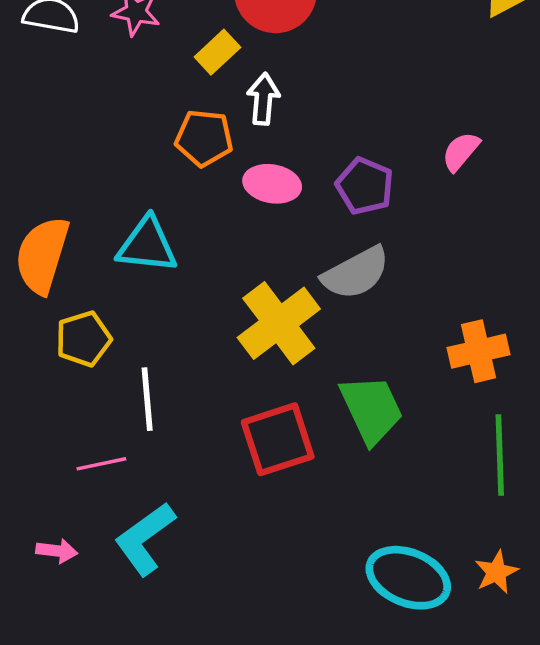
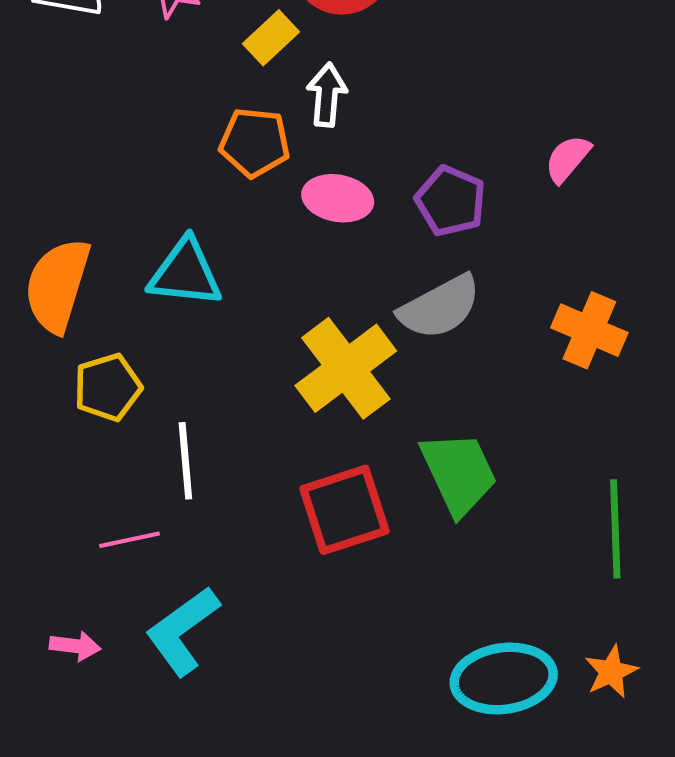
orange cross: (479, 351) -> (589, 330), moved, turned 36
cyan ellipse: (408, 578) -> (504, 679), turned -30

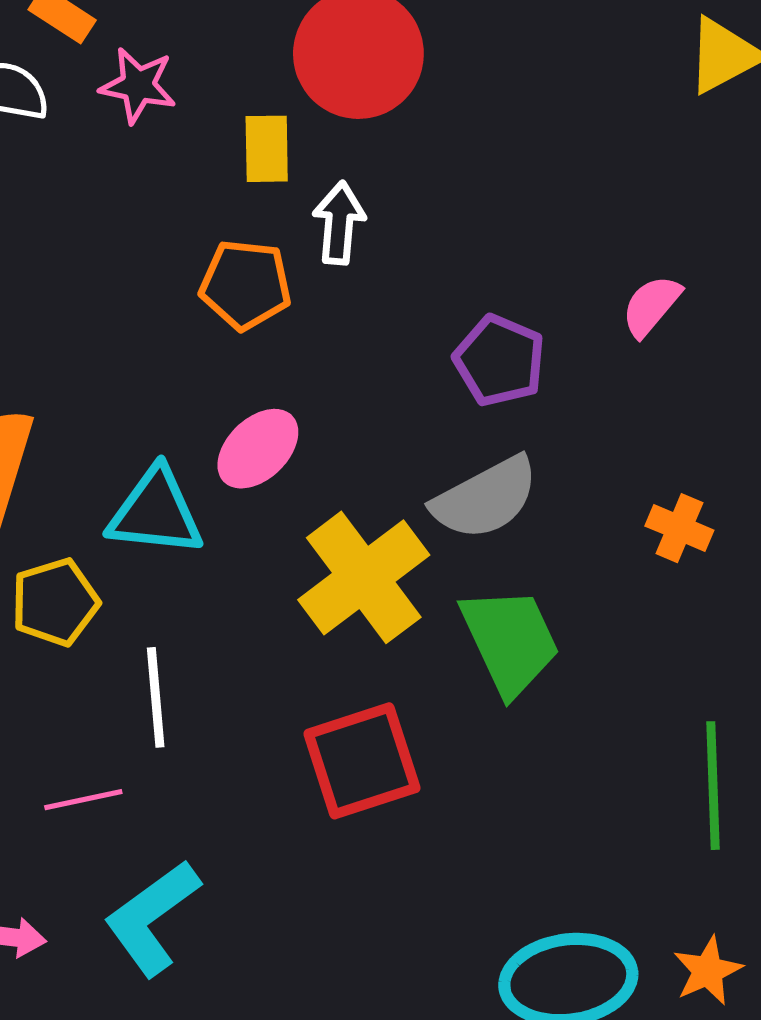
yellow rectangle: (271, 38) -> (267, 149), turned -48
pink ellipse: (338, 198) -> (258, 449), moved, turned -54
cyan triangle: (185, 273) -> (156, 512), moved
orange cross: (589, 330) -> (679, 528), size x0.7
green trapezoid: (459, 473) -> (510, 641), moved

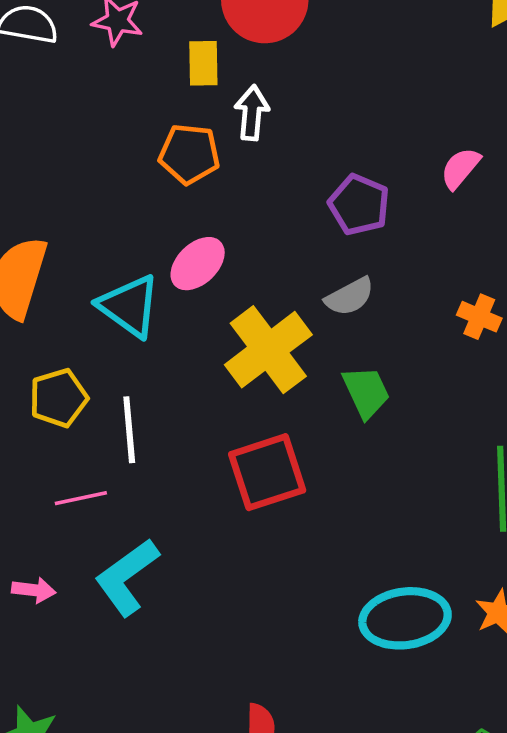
gray semicircle: (485, 498) -> (350, 297), size x0.7
cyan triangle: (156, 512) -> (129, 306), turned 30
yellow pentagon: (55, 602) -> (59, 398), moved
green trapezoid: (510, 641) -> (366, 392), size x0.7

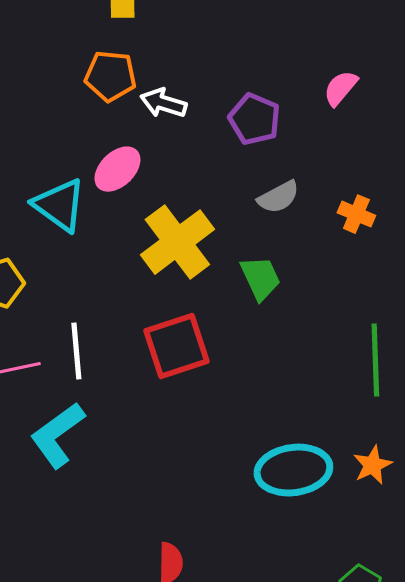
white arrow: (252, 113) -> (163, 103), moved, turned -78
gray semicircle: (350, 297) -> (278, 197), moved
white line: (129, 430) -> (76, 351), moved

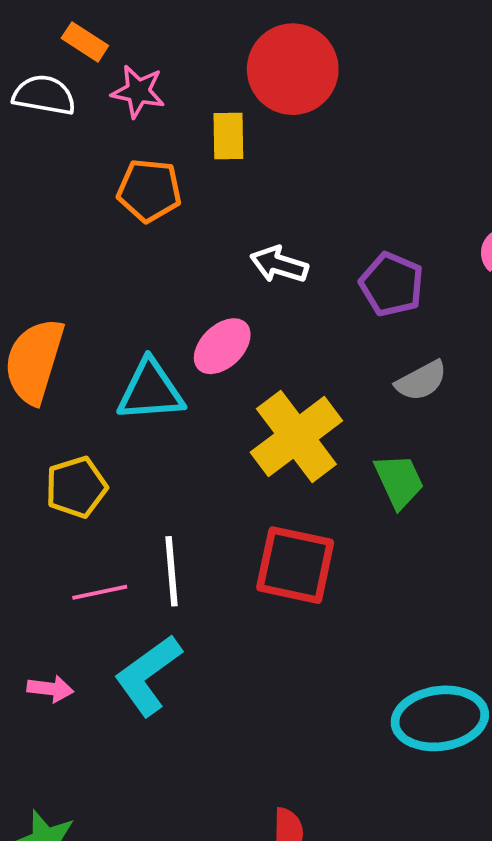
orange pentagon: (110, 76) -> (149, 190), moved
cyan triangle: (59, 205) -> (150, 391), turned -40
red square: (176, 346) -> (295, 565), turned 30

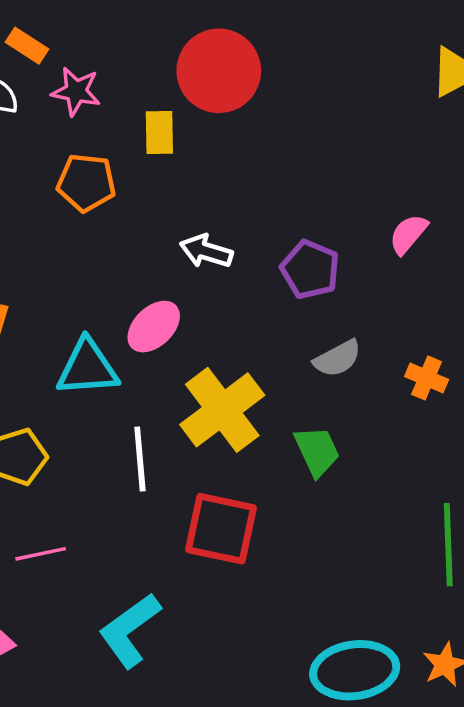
white line: (172, 571) -> (140, 459), moved
cyan L-shape: (148, 675) -> (130, 630), moved

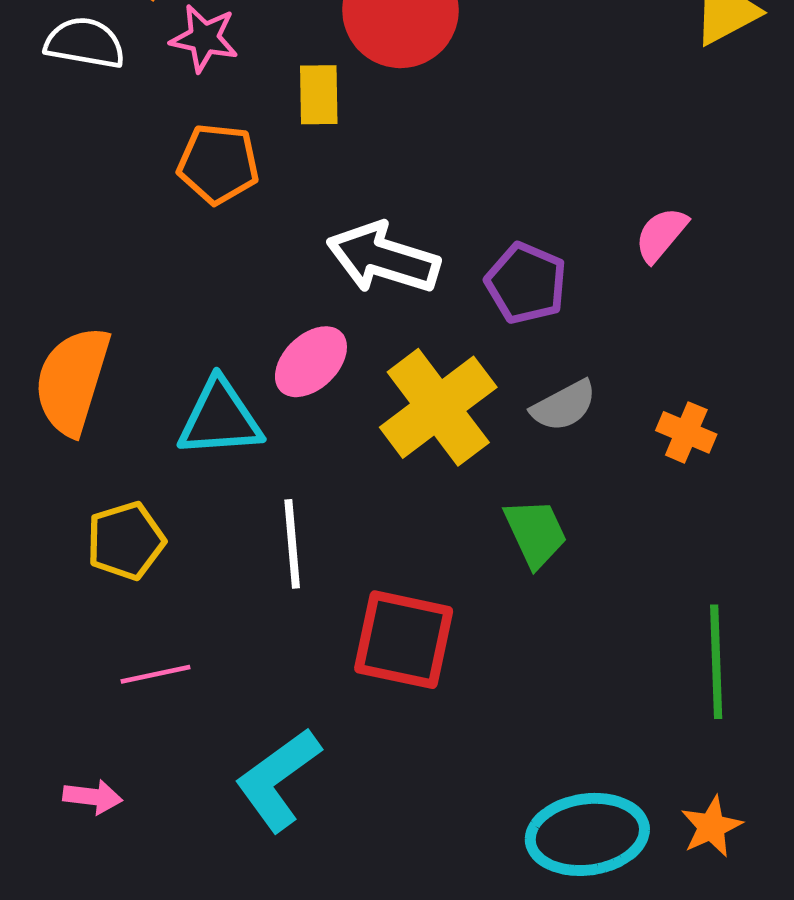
white arrow: (206, 251) -> (383, 258), size x1.5
yellow cross: (222, 410) -> (438, 407), moved

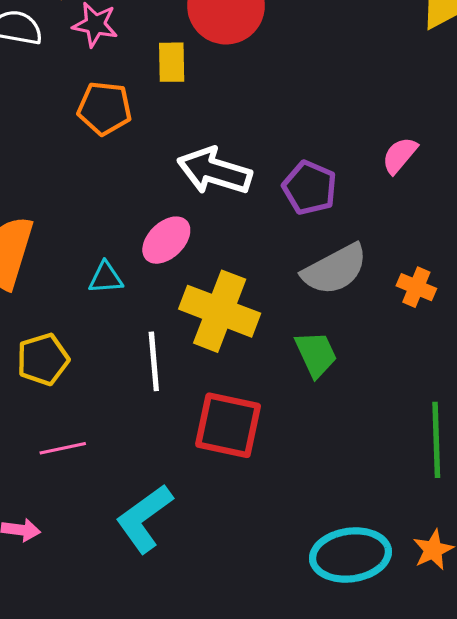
gray semicircle: (564, 406) -> (335, 269), size x1.5
yellow cross: (438, 407) -> (220, 311), moved, turned -32
cyan triangle: (220, 418) -> (106, 278), size x0.6

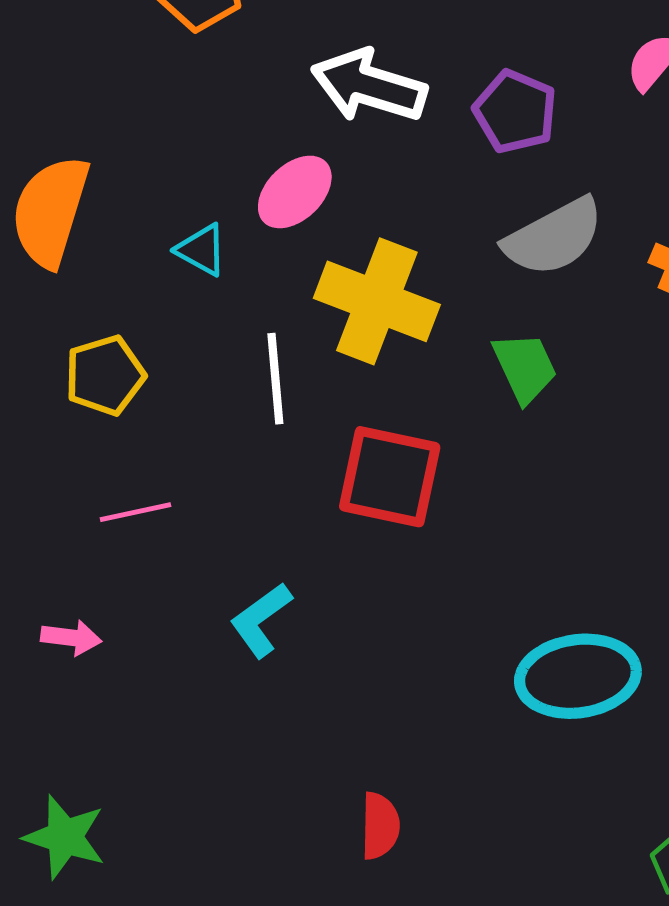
cyan triangle: (106, 278) -> (201, 250), turned 33
cyan L-shape: (144, 518) -> (261, 620), size x0.7

